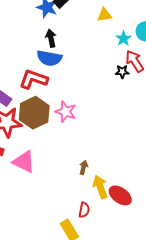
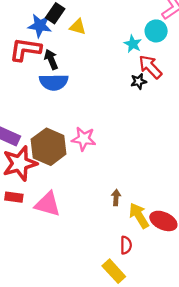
yellow triangle: (104, 15) -> (78, 27), moved, turned 35
red L-shape: (34, 79) -> (25, 50), moved

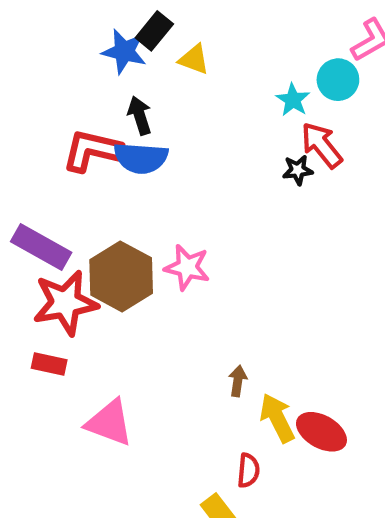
red L-shape: (25, 50) -> (92, 151), moved
pink triangle: (48, 204) -> (109, 423), moved

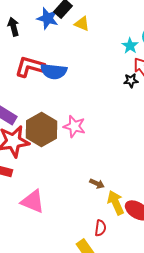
black arrow: (140, 115) -> (13, 27), moved
brown arrow: (238, 381) -> (97, 184), turned 104

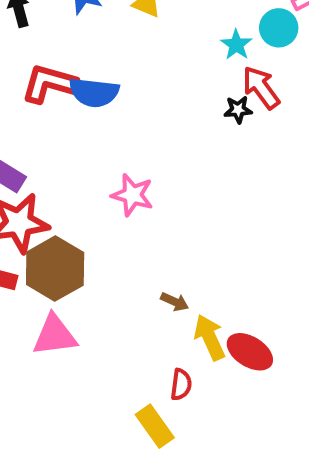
brown hexagon: (41, 129) -> (55, 269), moved
pink triangle: (33, 202) -> (55, 335), turned -30

